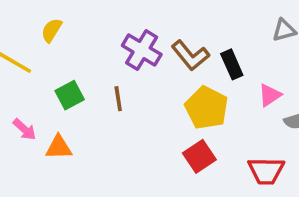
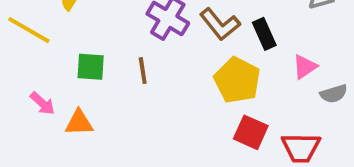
green square: (70, 95) -> (91, 67), turned 32
red square: (199, 156) -> (251, 132), moved, turned -32

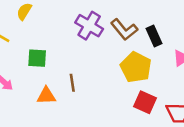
brown line: (143, 71) -> (72, 83), moved
orange triangle: (79, 123) -> (46, 96), moved

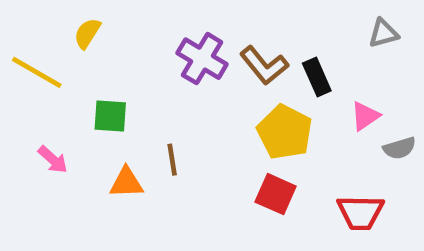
red square: (145, 102) -> (276, 194), moved

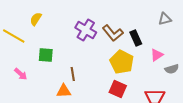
orange triangle: (126, 183) -> (64, 91), moved

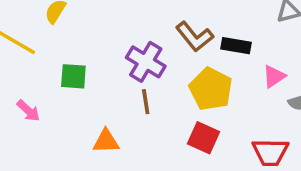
purple cross: (86, 30) -> (146, 62), moved
black rectangle: (136, 38) -> (236, 46), turned -56
brown line: (73, 74) -> (146, 102), moved

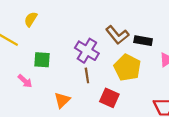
pink arrow: (28, 111) -> (25, 81), moved
red square: (204, 138) -> (109, 98), moved
orange triangle: (106, 141) -> (62, 100), turned -42

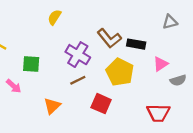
yellow semicircle: (31, 19) -> (54, 17), moved
brown line: (87, 75) -> (78, 80), turned 72

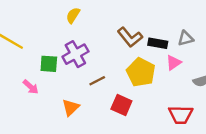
gray triangle: (170, 22) -> (186, 38), moved
purple cross: (78, 55) -> (75, 54), moved, turned 30
pink triangle: (161, 64) -> (173, 63), moved

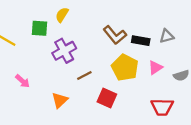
pink triangle: (173, 63) -> (155, 68), moved
green square: (49, 64) -> (39, 28), moved

